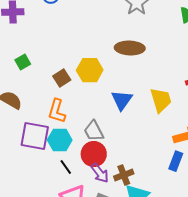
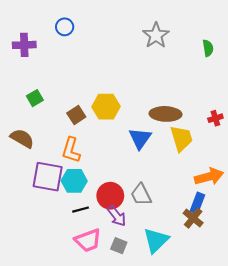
brown ellipse: (130, 48) -> (166, 114), moved
gray trapezoid: (94, 131) -> (141, 195), moved
black line: (66, 167) -> (81, 210), turned -70
brown cross: (124, 175) -> (193, 218), moved, turned -30

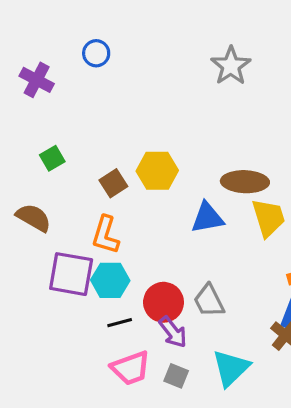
purple cross: (24, 45) -> (37, 80), turned 30
blue triangle: (140, 138) -> (207, 218), turned 45

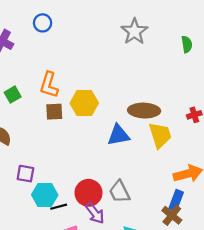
brown square: (113, 183) -> (54, 112), turned 30
orange L-shape: (106, 235) -> (49, 85), moved
purple square: (71, 274) -> (25, 174), size x0.6
cyan hexagon: (110, 280) -> (45, 195), moved

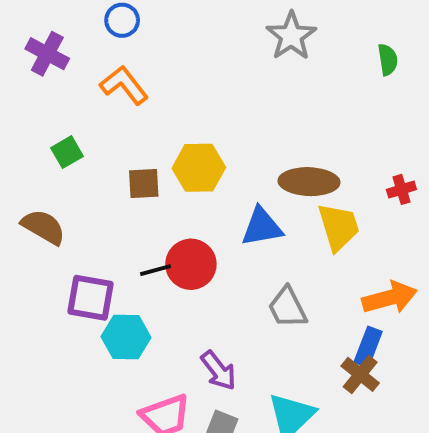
orange L-shape: (49, 85) -> (124, 85), moved, turned 125
purple square: (25, 174) -> (91, 298), size x1.4
gray trapezoid: (119, 192) -> (287, 308), moved
red circle: (88, 193) -> (191, 264), moved
black line: (59, 207) -> (156, 270), moved

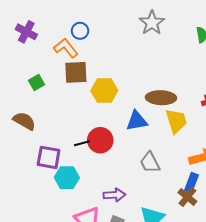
blue circle: (122, 20) -> (80, 31), moved
brown square: (144, 184) -> (76, 72), moved, size x1.4
purple arrow: (218, 371) -> (114, 195), turned -55

